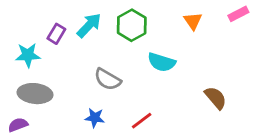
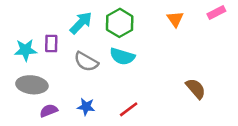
purple rectangle: (56, 34) -> (51, 44), moved, turned -30
cyan semicircle: (162, 62) -> (122, 56), moved
gray semicircle: (108, 79) -> (86, 62), moved
purple semicircle: (18, 125) -> (49, 111), moved

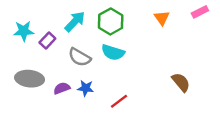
purple rectangle: (51, 44) -> (47, 41), turned 42
cyan star: (25, 50) -> (24, 31), moved
blue star: (86, 107) -> (86, 88), moved
purple semicircle: (49, 111) -> (62, 88), moved

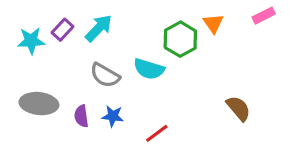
green hexagon: (111, 21) -> (180, 39), moved
purple rectangle: (47, 41) -> (63, 30), moved
purple semicircle: (62, 88) -> (81, 116), turned -77

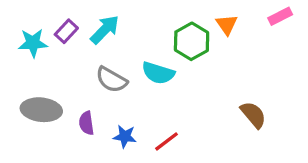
blue star: (113, 116) -> (125, 136), moved

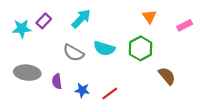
pink rectangle: (280, 16) -> (185, 25), moved
cyan arrow: (105, 30) -> (81, 19), moved
green hexagon: (192, 41) -> (141, 48), moved

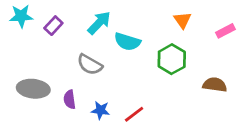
cyan star: (22, 29) -> (21, 16), moved
cyan semicircle: (104, 48) -> (127, 42), moved
brown semicircle: (167, 76) -> (215, 85), moved, turned -42

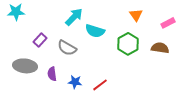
purple rectangle: (53, 26) -> (40, 40), moved
brown semicircle: (215, 85) -> (160, 48), moved

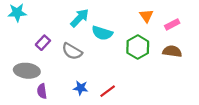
pink rectangle: (168, 23) -> (172, 24), moved
purple semicircle: (52, 74) -> (42, 91), moved

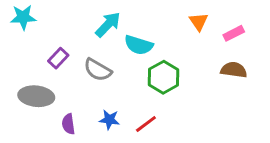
green hexagon: (138, 47) -> (164, 77), moved
purple semicircle: (42, 91) -> (68, 124), moved

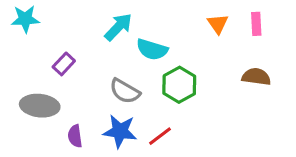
pink rectangle: (234, 33) -> (256, 24), moved, turned -66
gray semicircle: (98, 70) -> (125, 91), moved
blue star: (109, 120) -> (120, 131), size x1.5

